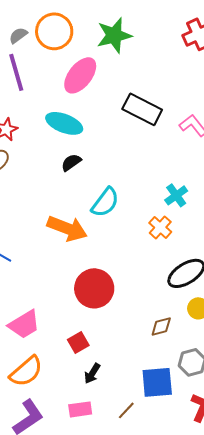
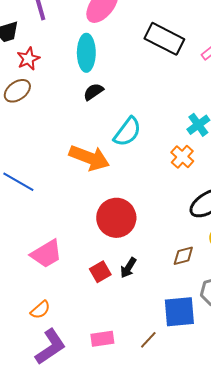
cyan ellipse: (64, 123) -> (86, 53), turned 69
orange semicircle: (26, 371) -> (40, 310), moved, size x0.6
black arrow: (92, 373) -> (128, 268), moved

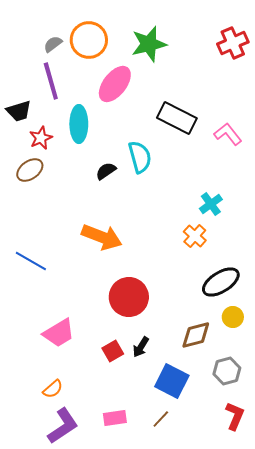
cyan ellipse: (86, 53) -> (79, 124), moved
cyan semicircle: (127, 132) -> (140, 157), moved, turned -52
brown diamond: (183, 256) -> (196, 335), size x1.4
blue square: (179, 312) -> (172, 381), moved, turned 32

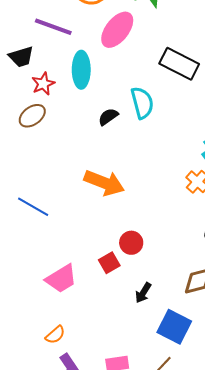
purple line: (51, 81) -> (53, 27), turned -54
red circle: (129, 297) -> (131, 243), size x0.6
red square: (113, 351) -> (109, 263), moved

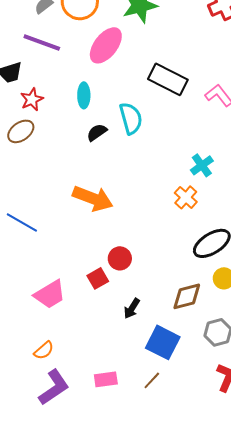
cyan ellipse: (81, 70) -> (84, 95), moved, size x0.7

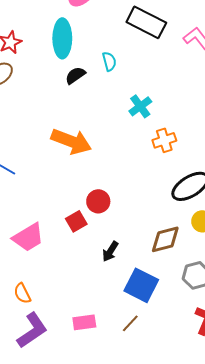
cyan ellipse: (84, 95) -> (62, 38), size x1.5
cyan semicircle: (131, 118) -> (109, 61), size x0.6
cyan cross: (202, 165) -> (140, 106), moved
orange cross: (186, 197) -> (164, 140), turned 30
orange semicircle: (44, 350) -> (22, 293), turned 105

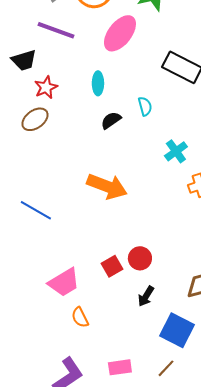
cyan ellipse: (62, 38) -> (98, 83), size x0.6
red circle: (98, 201) -> (140, 258), moved
orange semicircle: (22, 293) -> (80, 317), moved

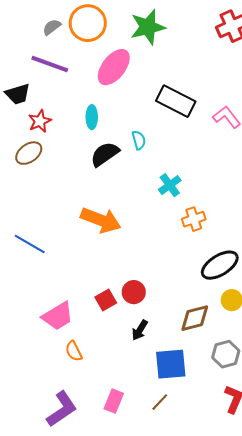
black semicircle: (111, 120) -> (105, 154), size x1.4
blue square: (177, 330) -> (171, 364), turned -32
pink rectangle: (120, 367) -> (114, 401), turned -60

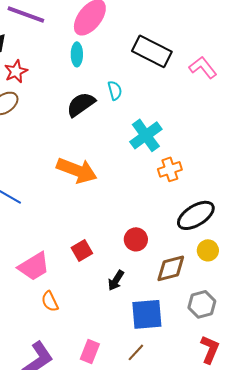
cyan ellipse: (92, 117) -> (77, 54), moved
cyan cross: (170, 185) -> (146, 135), size x1.4
red circle: (134, 292) -> (136, 239), moved

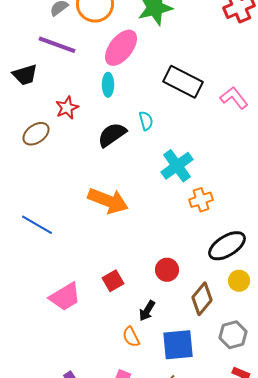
red star: (16, 71) -> (67, 108), moved
brown diamond: (171, 268) -> (202, 299), turned -36
orange semicircle: (50, 301) -> (131, 337), moved

